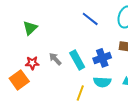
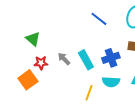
green triangle: (30, 28) -> (33, 39), moved, turned -35

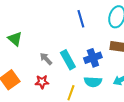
blue line: (99, 19) -> (81, 19), turned 36
red star: (41, 63) -> (42, 82), moved

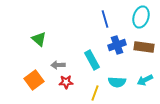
blue cross: (93, 58) -> (117, 45), moved
gray arrow: (46, 59) -> (58, 65), moved, turned -48

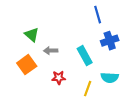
gray arrow: (58, 65) -> (51, 51), moved
orange square: (34, 80) -> (27, 65), moved

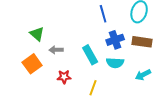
cyan semicircle: (110, 78) -> (115, 63), moved

